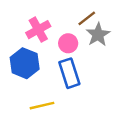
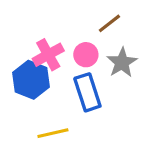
pink cross: (38, 30) -> (48, 55), moved
gray star: (98, 35) -> (122, 63), moved

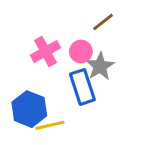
gray star: (122, 63) -> (100, 66), moved
blue hexagon: (31, 80) -> (29, 109), moved

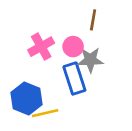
brown line: (103, 22) -> (93, 20), turned -42
gray star: (100, 66) -> (90, 60), turned 30

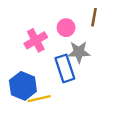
brown line: (93, 20) -> (94, 17), moved
pink circle: (73, 47) -> (66, 28), moved

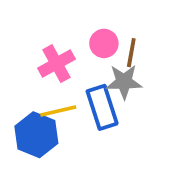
brown line: (94, 17) -> (131, 53), moved
yellow line: (39, 99) -> (58, 111), moved

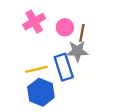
pink cross: (56, 64) -> (34, 22), moved
blue hexagon: (36, 135) -> (41, 92), moved

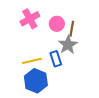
gray star: (77, 51) -> (68, 45), turned -30
blue rectangle: (64, 67) -> (56, 59), size x0.7

